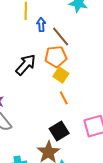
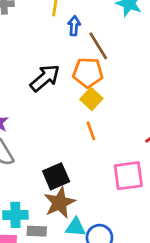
black square: (59, 131) -> (56, 176), moved

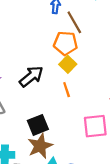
black arrow: (45, 78) -> (31, 76), moved

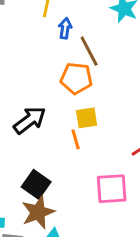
yellow square: (68, 64) -> (87, 118), moved, turned 35
black square: (38, 125) -> (36, 184), turned -35

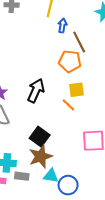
black arrow: (30, 120) -> (36, 91), turned -30
orange line: (76, 139) -> (68, 105), turned -32

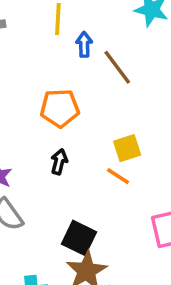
orange pentagon: (70, 61) -> (60, 108), moved
black arrow: (36, 91) -> (59, 162), size x0.6

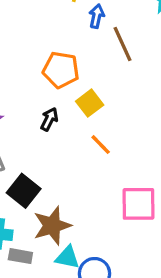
yellow square: (127, 148) -> (90, 103), moved, turned -32
black square: (79, 238) -> (24, 191), moved

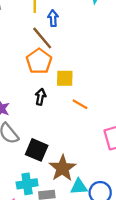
brown line: (122, 44) -> (42, 38), moved
orange pentagon: (61, 70) -> (39, 61), turned -30
yellow square: (90, 103) -> (65, 78), turned -36

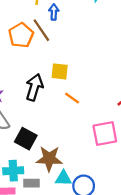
orange pentagon: (39, 61) -> (21, 35), moved
black arrow: (40, 97) -> (34, 87), size x1.6
brown star: (62, 168) -> (49, 159), turned 30

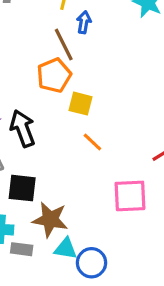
orange pentagon: (21, 35) -> (54, 75), moved
black arrow: (34, 87) -> (23, 128), moved, turned -45
black square: (26, 139) -> (22, 188), turned -30

